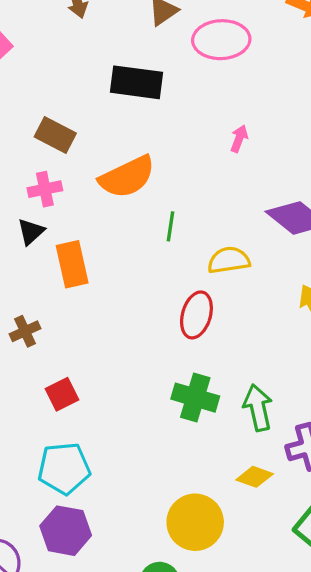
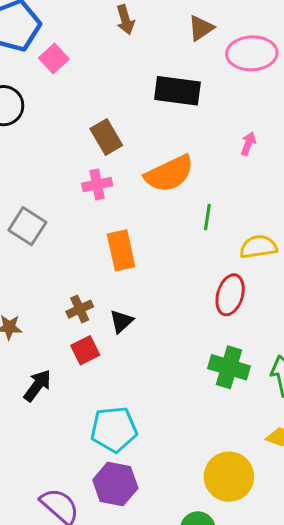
brown rectangle: (55, 135) -> (106, 137), turned 32
pink arrow: (239, 139) -> (248, 144), moved
black triangle: (31, 232) -> (121, 321), moved
red square: (62, 394) -> (85, 350), moved

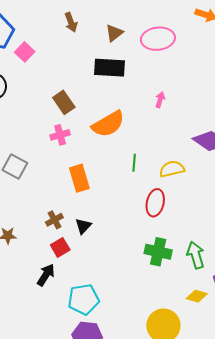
brown triangle: (201, 28) -> (114, 33), moved
green line: (207, 217) -> (134, 163), moved
black arrow: (37, 386) -> (46, 275), moved

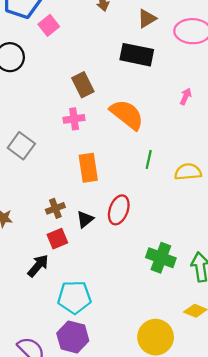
orange semicircle: (108, 124) -> (127, 115), turned -120
red ellipse: (155, 203) -> (119, 210), moved

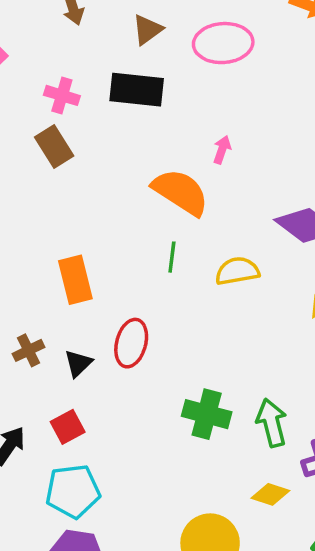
orange semicircle: (127, 115) -> (181, 192), moved
pink cross: (74, 119) -> (62, 95), moved, turned 30
red square: (57, 239) -> (68, 427), moved

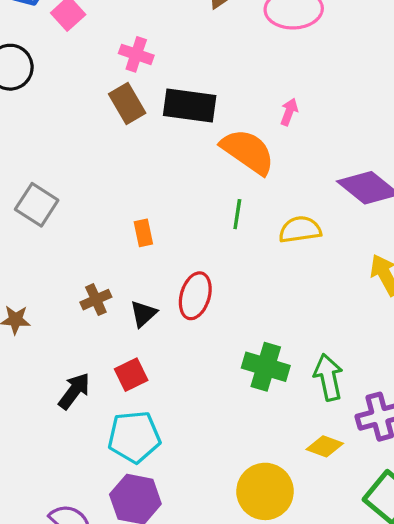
black rectangle: (137, 90) -> (190, 106), moved
orange rectangle: (75, 280) -> (143, 233), size x0.6

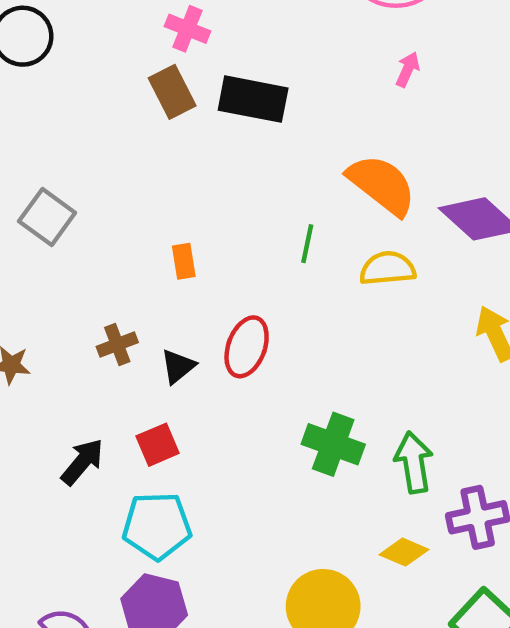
pink arrow: (289, 112) -> (408, 69), moved
orange semicircle: (248, 151) -> (382, 185), moved

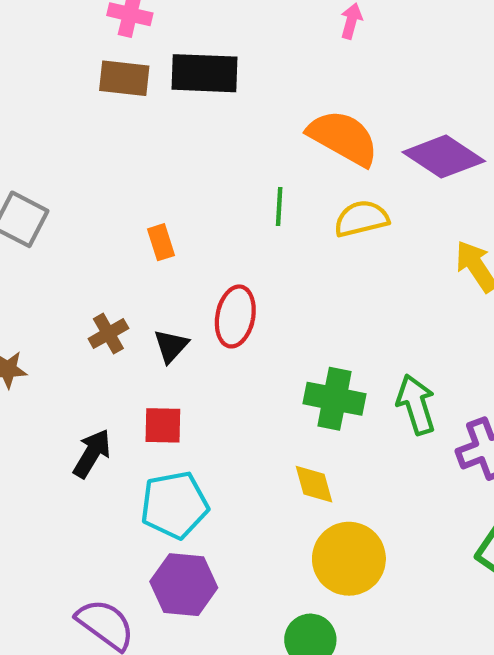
brown rectangle: (172, 92) -> (124, 78), turned -48
red square: (158, 445) -> (163, 425), turned 33
yellow diamond: (404, 552) -> (314, 484), moved, turned 60

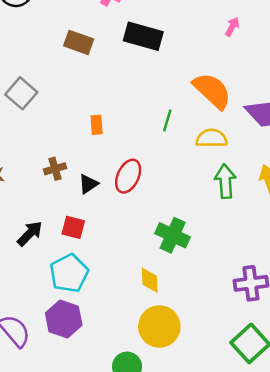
brown rectangle: (124, 78) -> (79, 42), moved
green arrow: (416, 404) -> (225, 181), moved
cyan pentagon: (174, 505) -> (69, 273), turned -30

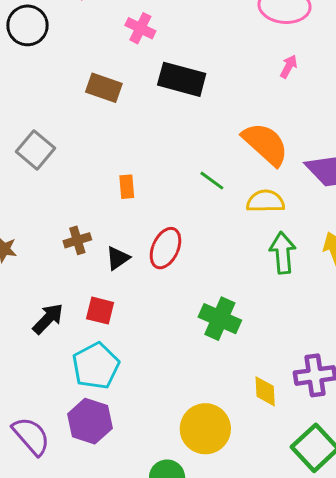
green line: (167, 121) -> (212, 181), turned -70
yellow diamond: (150, 280) -> (265, 391), moved

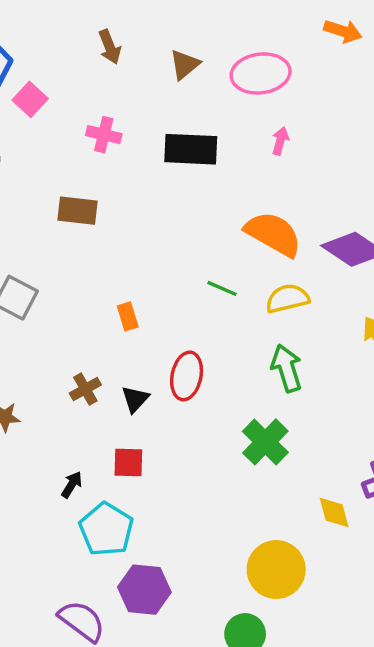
black rectangle: (182, 79) -> (191, 149), moved
green arrow: (283, 253) -> (287, 368), moved
black arrow: (48, 319) -> (72, 485), size x0.7
green cross: (220, 319) -> (265, 442), turned 33
cyan pentagon: (96, 366) -> (106, 529), moved

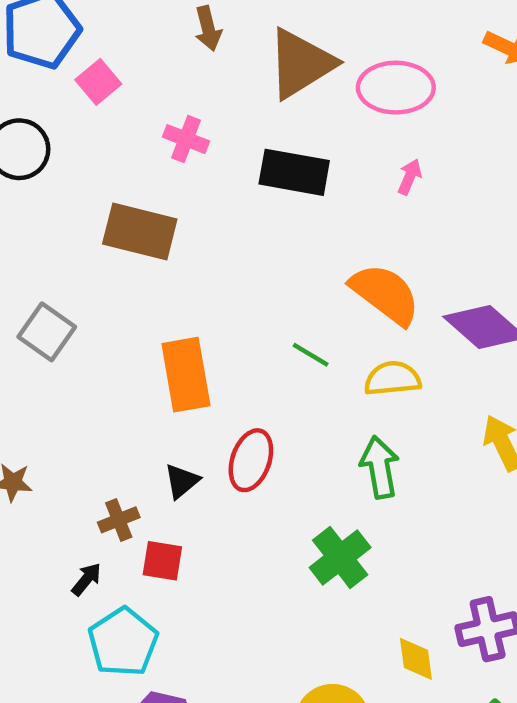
brown triangle: (185, 65) -> (301, 64), size x1.8
brown rectangle: (77, 211) -> (140, 232), size x1.4
orange rectangle: (128, 316) -> (186, 375), size x2.0
brown cross: (85, 389) -> (119, 520), moved

